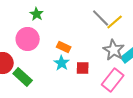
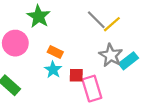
green star: (37, 14) -> (39, 16), moved, size x1.5
pink rectangle: (113, 80) -> (92, 89), moved, turned -55

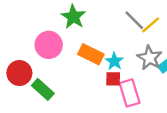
orange rectangle: (55, 52) -> (91, 54), size x1.5
cyan star: (53, 70) -> (114, 61), moved

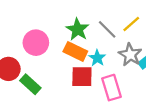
green star: (73, 17) -> (78, 29), moved
gray line: (134, 20) -> (107, 29), moved
red square: (113, 79) -> (82, 77), moved, size x1.5

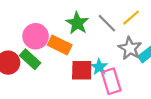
orange rectangle: (75, 51) -> (60, 45), moved
cyan star: (97, 58) -> (99, 67), moved
green rectangle: (30, 84) -> (30, 59), moved

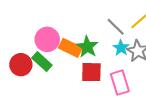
green star: (77, 23) -> (87, 47), moved
cyan star: (99, 67) -> (121, 48), moved

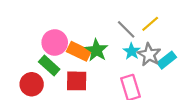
red circle: (21, 65) -> (32, 84), moved
red square: (91, 72) -> (77, 81), moved

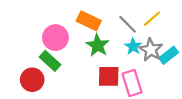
orange rectangle: (79, 51) -> (89, 21), moved
red square: (77, 81) -> (109, 76), moved

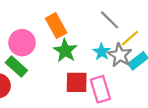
yellow line: (152, 19) -> (130, 38), moved
orange rectangle: (89, 21) -> (56, 26), turned 35
gray line: (128, 24) -> (110, 20), moved

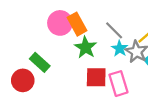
gray line: (110, 20) -> (114, 30), moved
pink circle: (22, 43) -> (60, 23), moved

